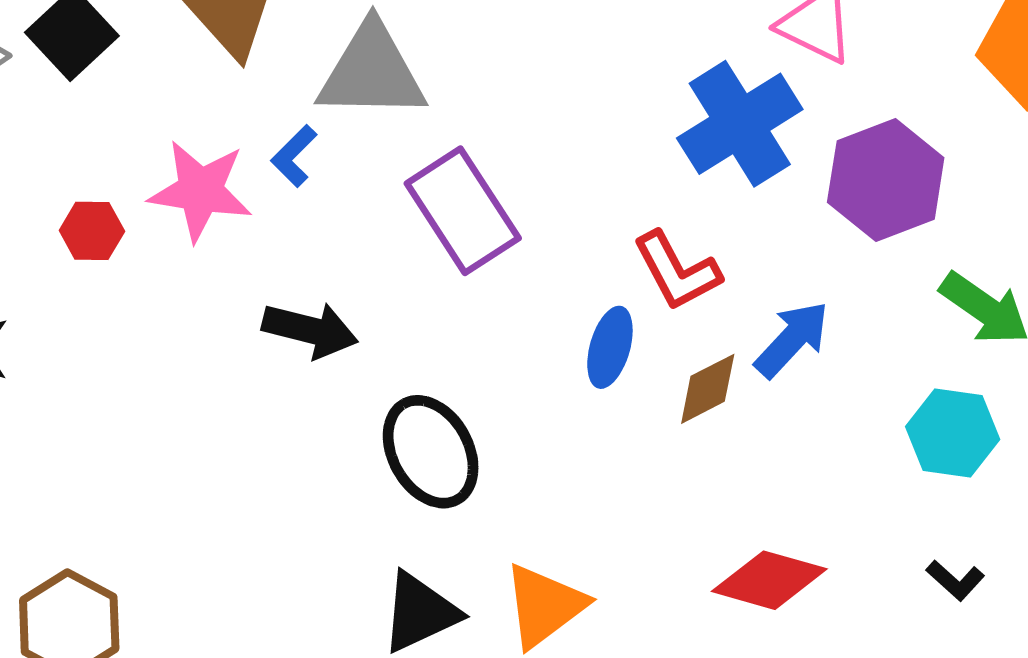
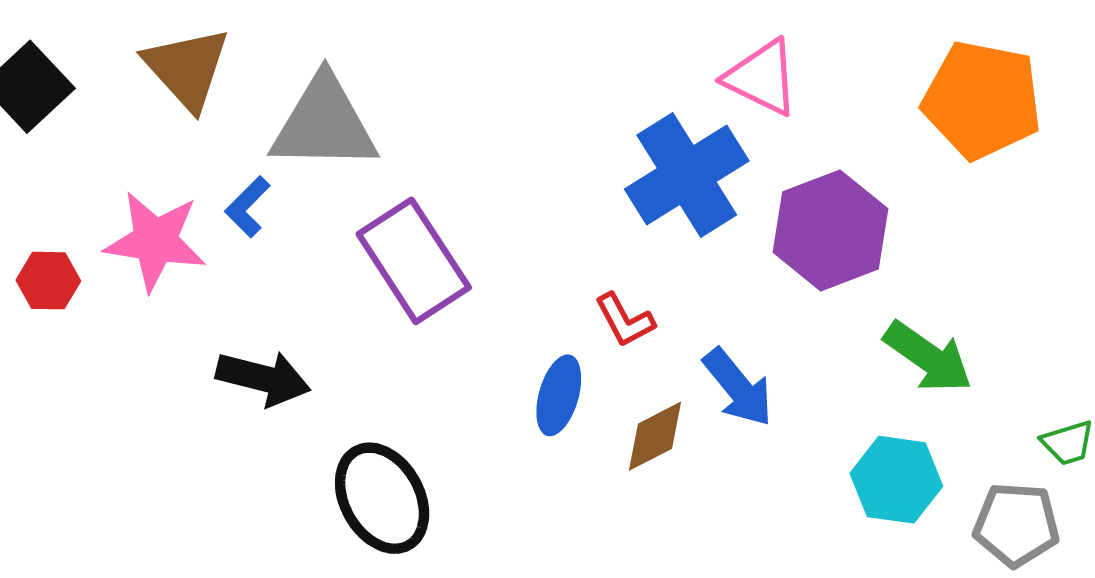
red L-shape: (677, 271) -> (625, 320), size x0.7
blue arrow: (792, 339) -> (738, 387), turned 98

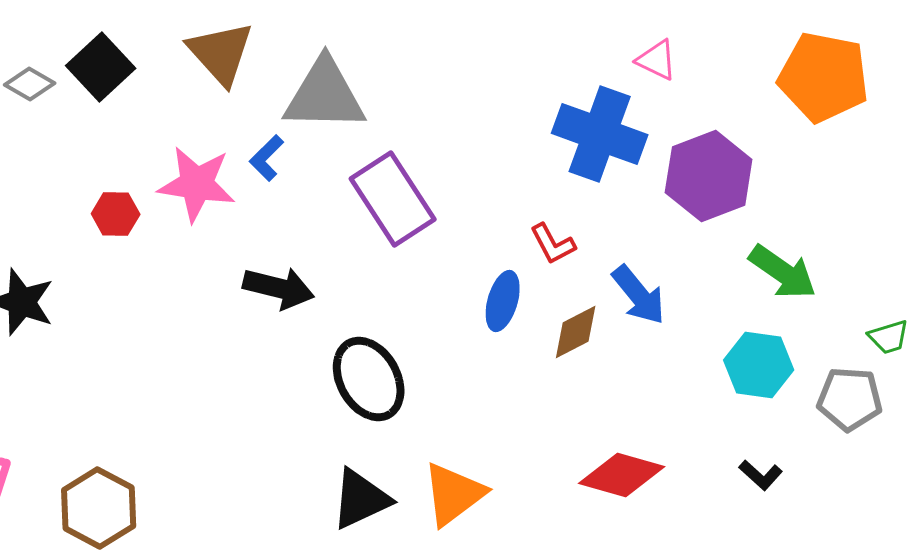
pink triangle: (762, 77) -> (657, 60), size x0.7
blue cross: (687, 175) -> (600, 134), turned -38

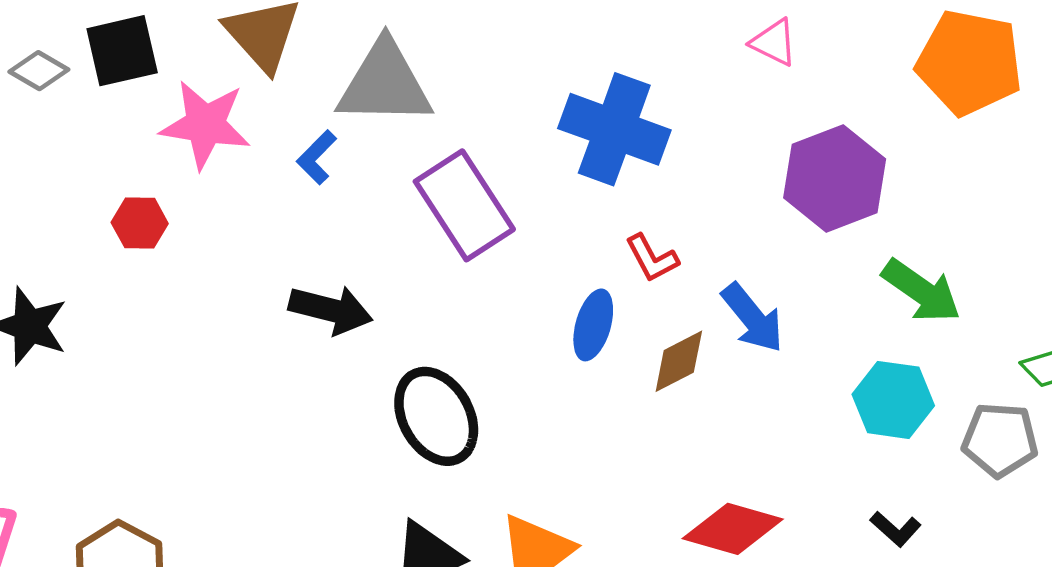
black square: (101, 67) -> (122, 51), turned 30
blue cross: (600, 134) -> (614, 129), moved
pink star: (197, 184) -> (205, 125), moved

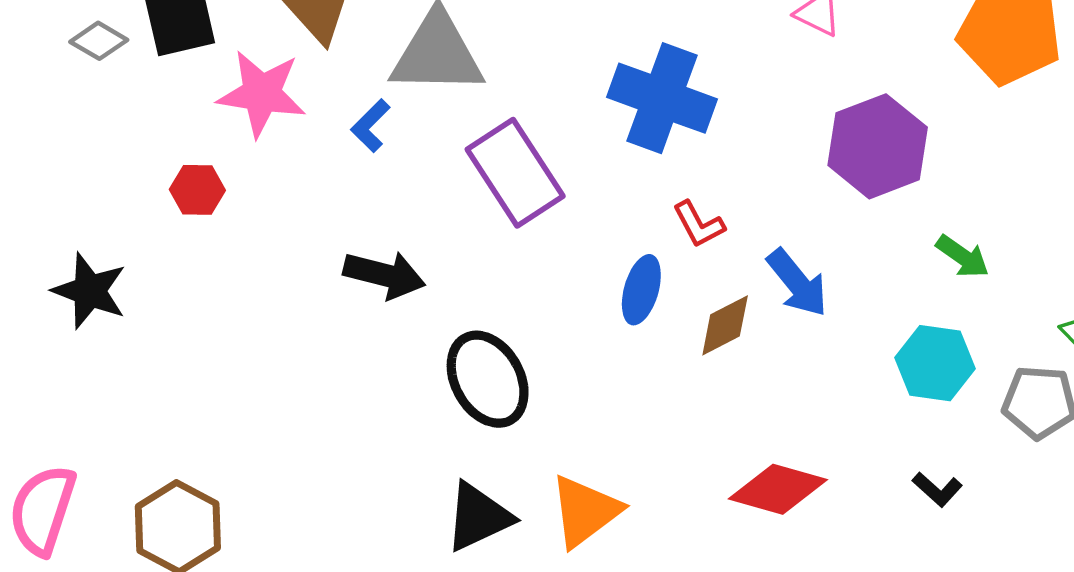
green arrow: (921, 291) -> (963, 256), size x0.7

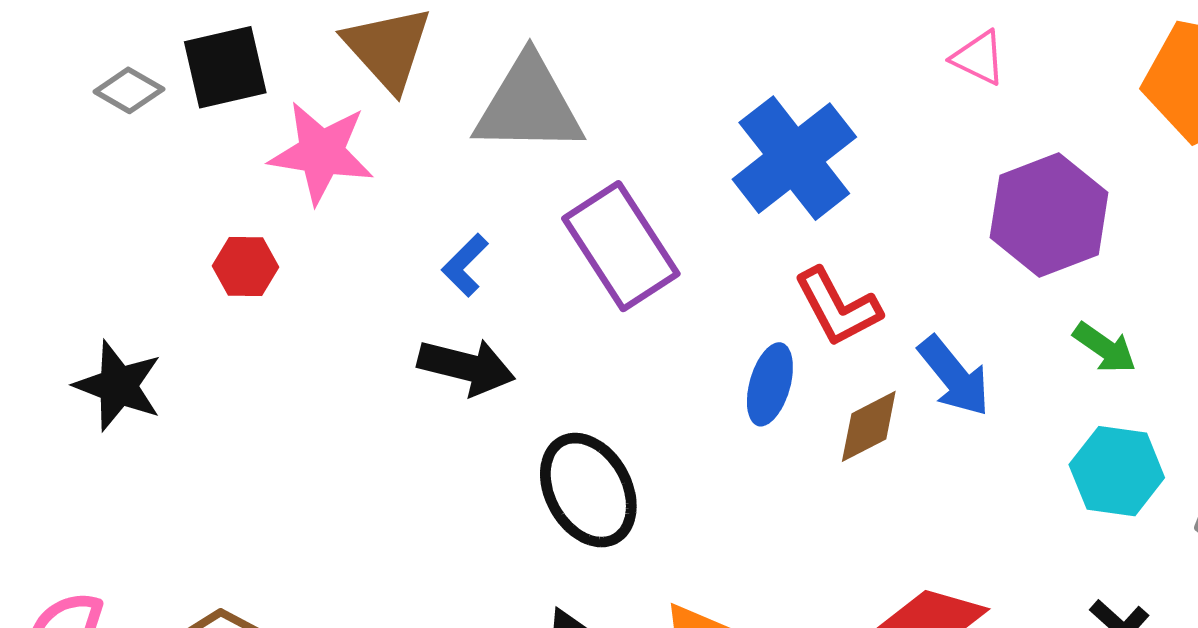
blue cross: (662, 98) -> (794, 158), turned 32
blue L-shape: (371, 126) -> (465, 265), moved
red L-shape: (699, 224) -> (838, 307), size x1.4
green arrow: (963, 256) -> (1105, 348), moved

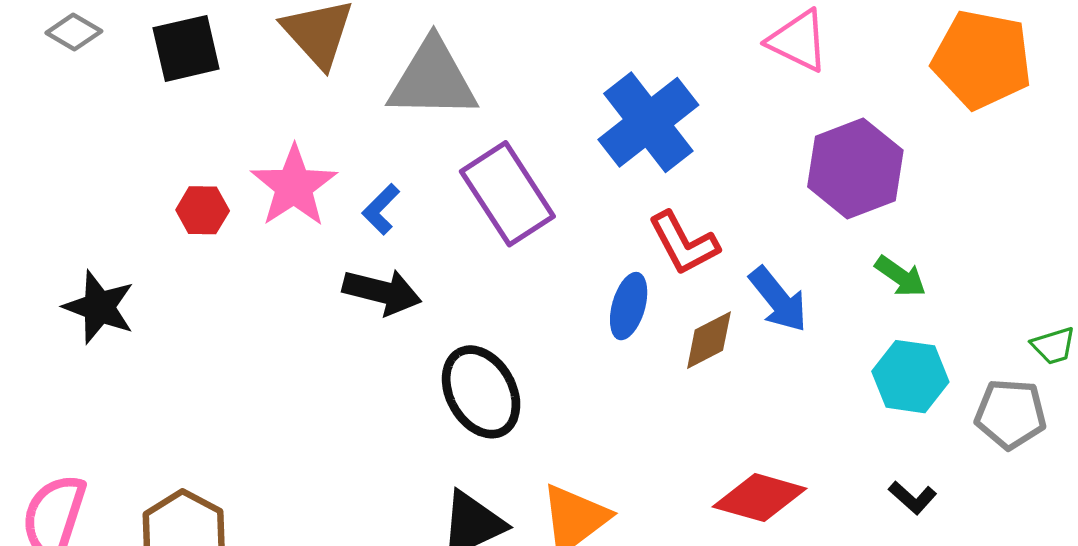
pink triangle: (979, 58) -> (798, 41), size x1.4
gray diamond: (129, 90) -> (74, 32), moved
pink star: (321, 153) -> (294, 186), moved, turned 30

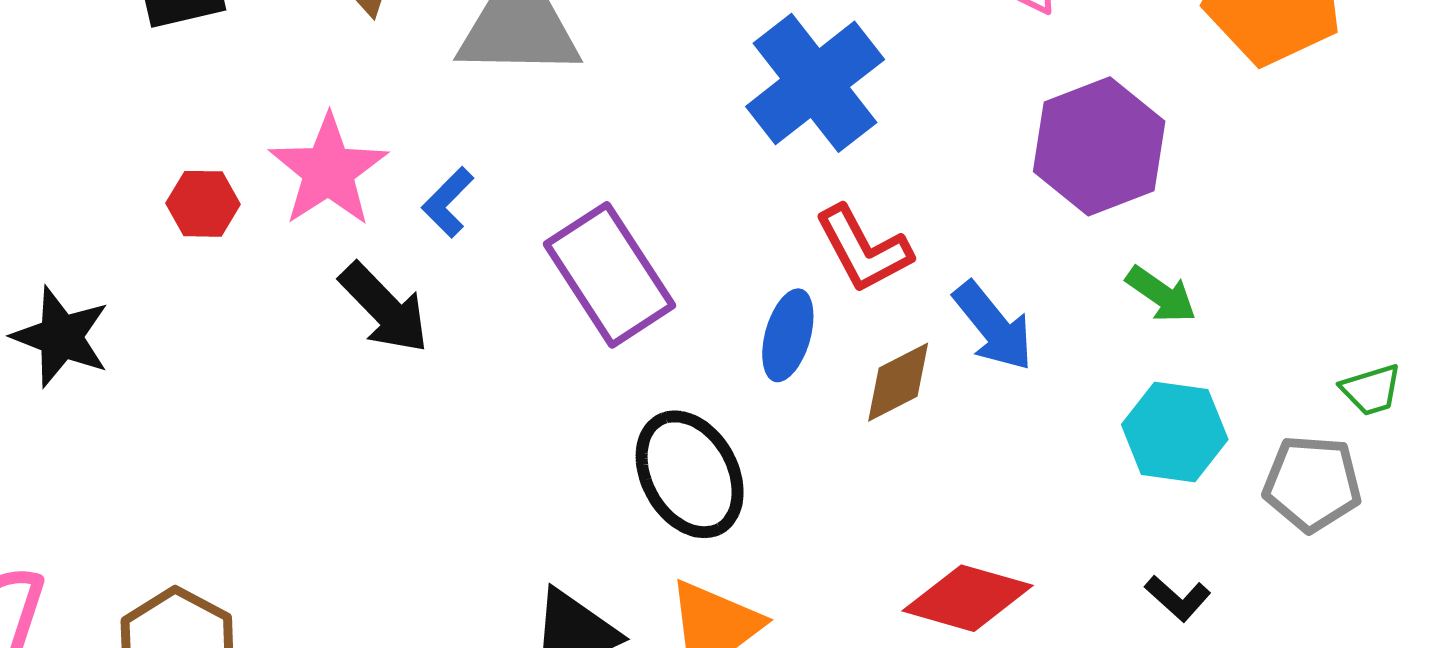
purple rectangle: (507, 194) -> (609, 275), moved
black arrow: (382, 292) -> (384, 308), moved, turned 32
black ellipse: (481, 392) -> (690, 474), moved

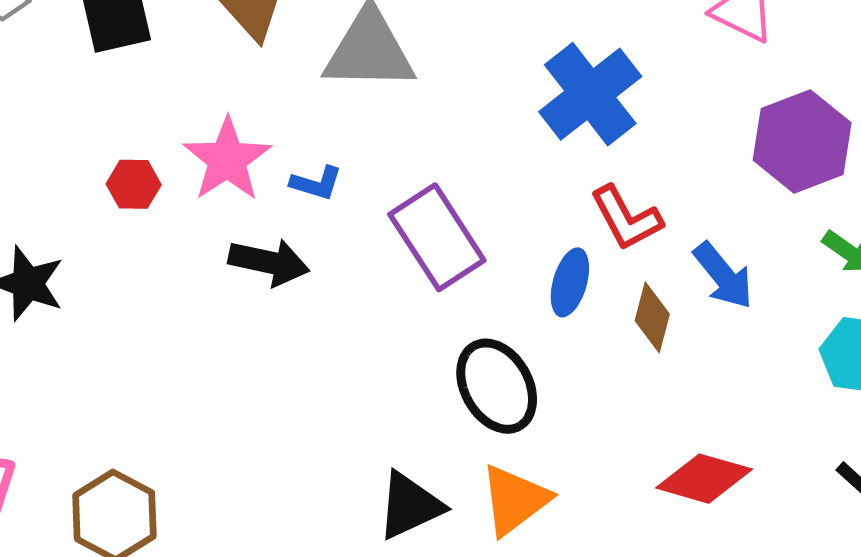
blue L-shape: (448, 202) -> (316, 183), turned -118
black arrow: (384, 308) -> (269, 262), turned -34
brown diamond: (898, 382) -> (652, 317), turned -48

